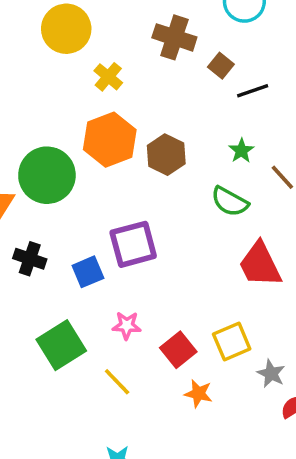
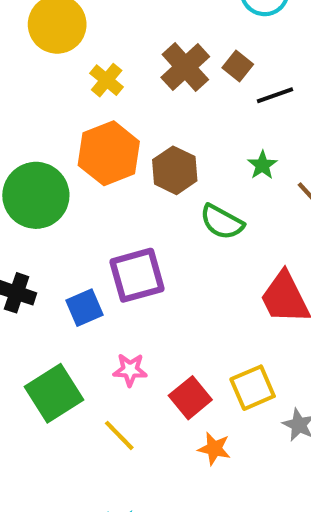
brown cross: (174, 37) -> (185, 67), moved, turned 30
green semicircle: (230, 202) -> (222, 222), moved

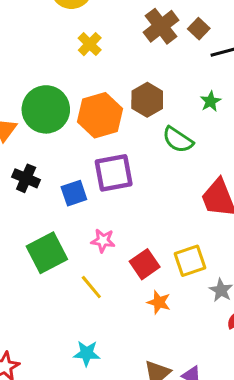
yellow cross: (107, 80) -> (90, 44), moved
orange hexagon: (109, 153) -> (100, 115), moved

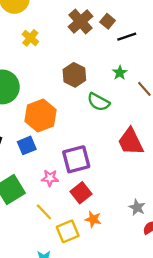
orange hexagon: (100, 115) -> (41, 115), moved
purple square: (114, 173) -> (76, 159), moved
yellow square: (190, 261) -> (68, 231), moved

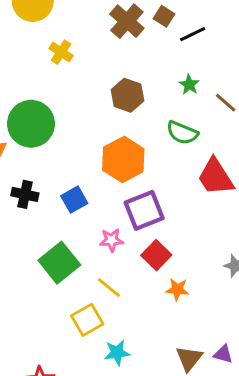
green semicircle: (98, 102) -> (182, 133), moved
orange hexagon: (41, 115) -> (123, 159), moved
yellow square: (68, 231) -> (87, 320), moved

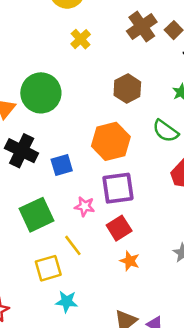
black cross: (25, 194) -> (22, 151), size x1.4

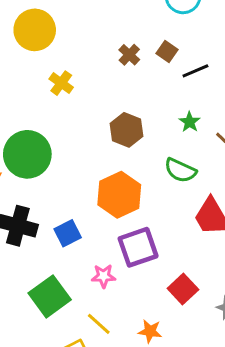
brown cross: (142, 27) -> (129, 55), size x0.6
red square: (119, 228) -> (183, 289), moved
orange star: (130, 261) -> (150, 331), moved

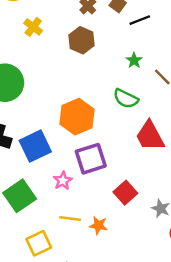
brown hexagon: (126, 130) -> (82, 40), moved
blue square: (68, 233) -> (35, 146), size x1.5
pink star: (103, 276) -> (63, 181), turned -30
yellow line: (99, 324) -> (70, 219), moved, turned -36

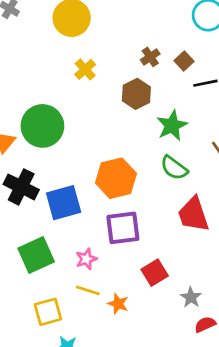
green star: (134, 60) -> (172, 125), moved, size x1.6
pink star: (63, 181) -> (86, 259), moved

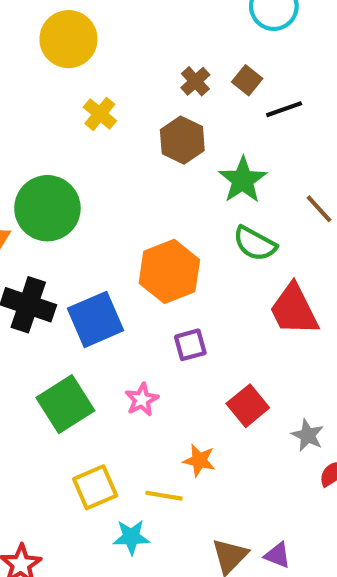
purple square: (123, 228) -> (190, 345), size x0.6
yellow line: (88, 290) -> (164, 496), moved

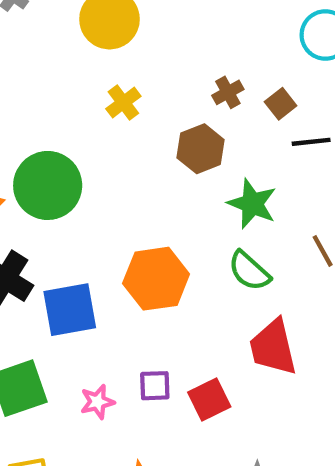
green star: (243, 180) -> (252, 204), turned -30
purple square: (190, 345) -> (155, 386), moved
red square: (248, 406) -> (209, 400), moved

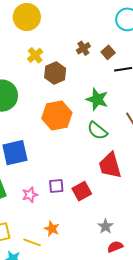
brown hexagon: (201, 149) -> (55, 73), moved
orange hexagon: (156, 279) -> (57, 115), moved

